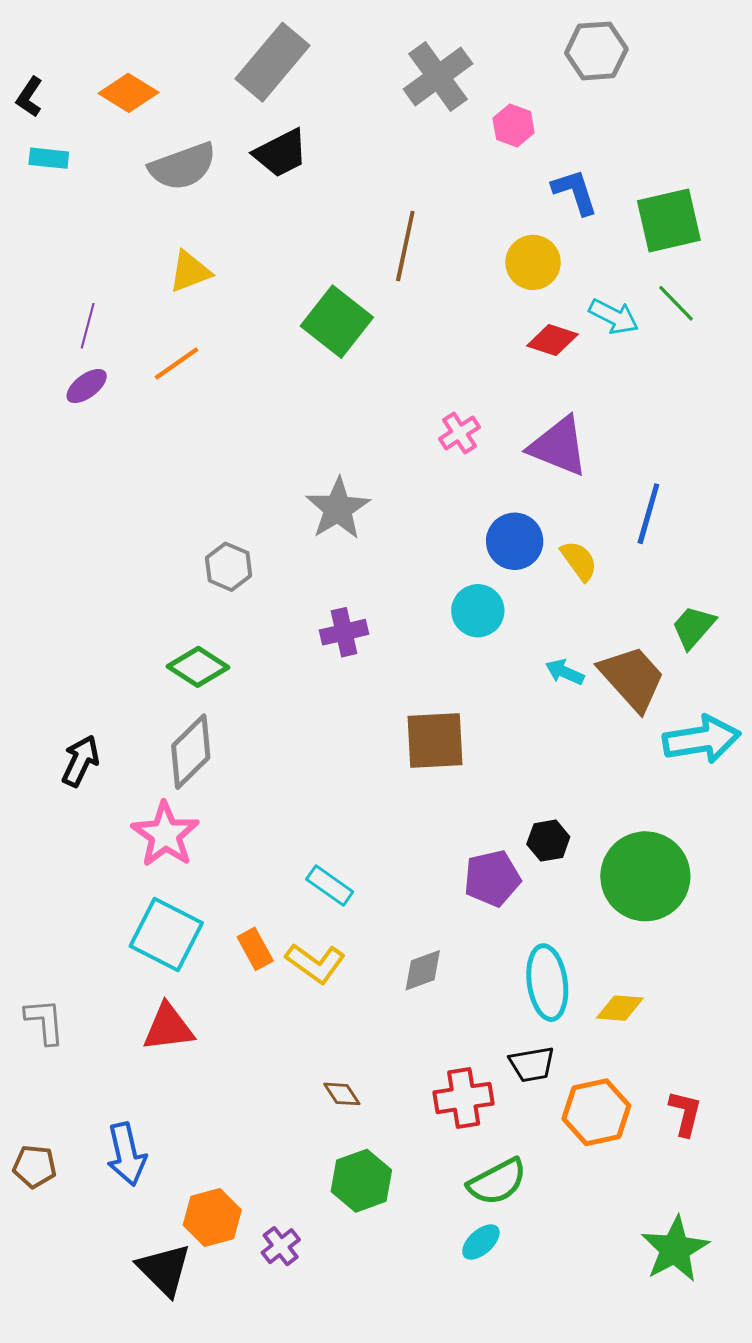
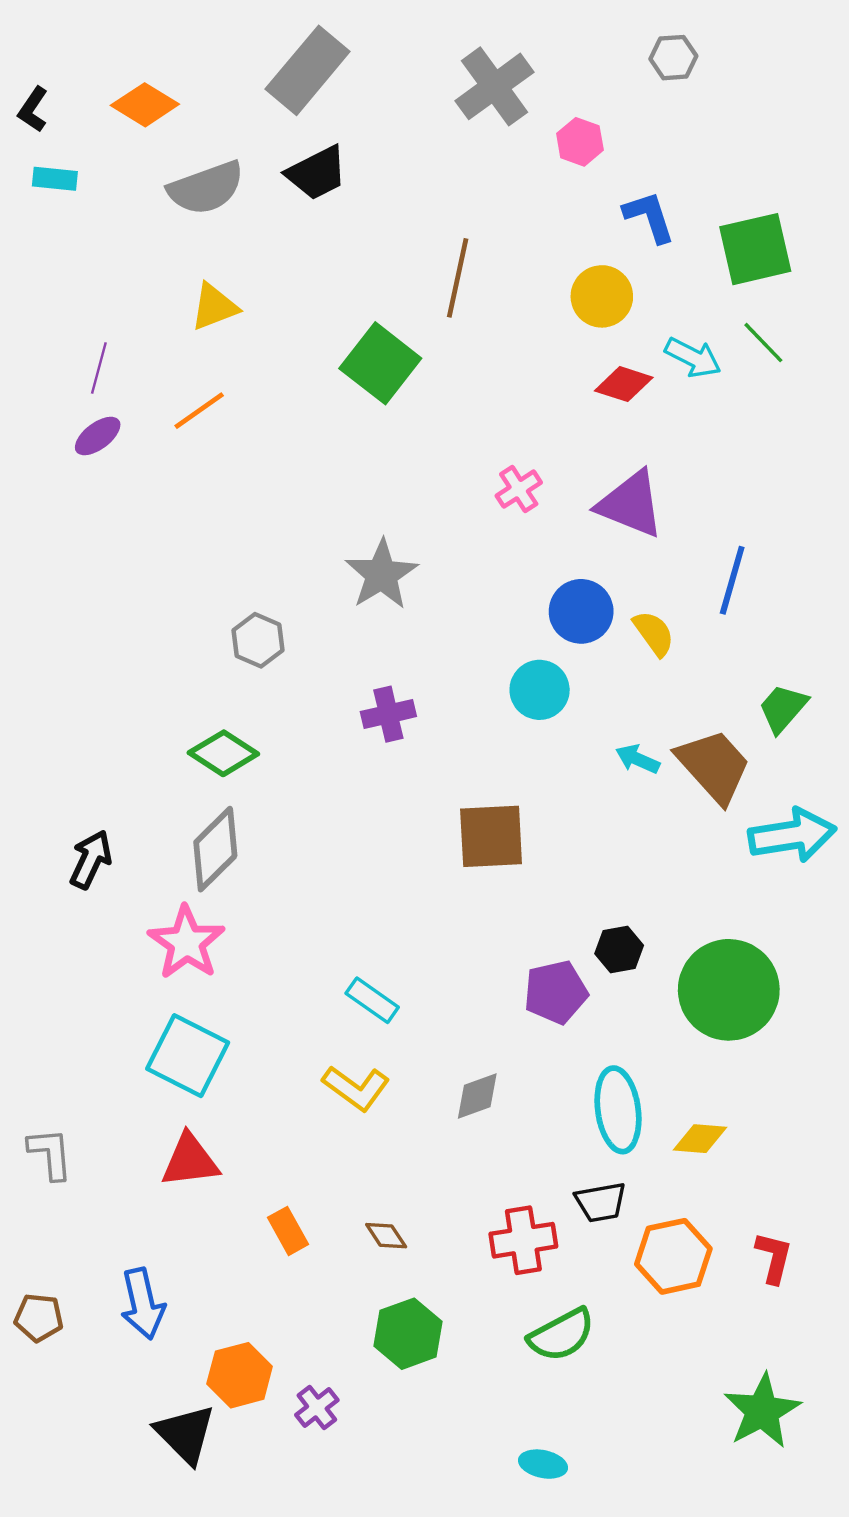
gray hexagon: (596, 51) -> (673, 58), size x0.7
orange rectangle: (255, 949) -> (288, 1231), moved
cyan ellipse: (481, 1242) -> (543, 1464), moved, turned 54

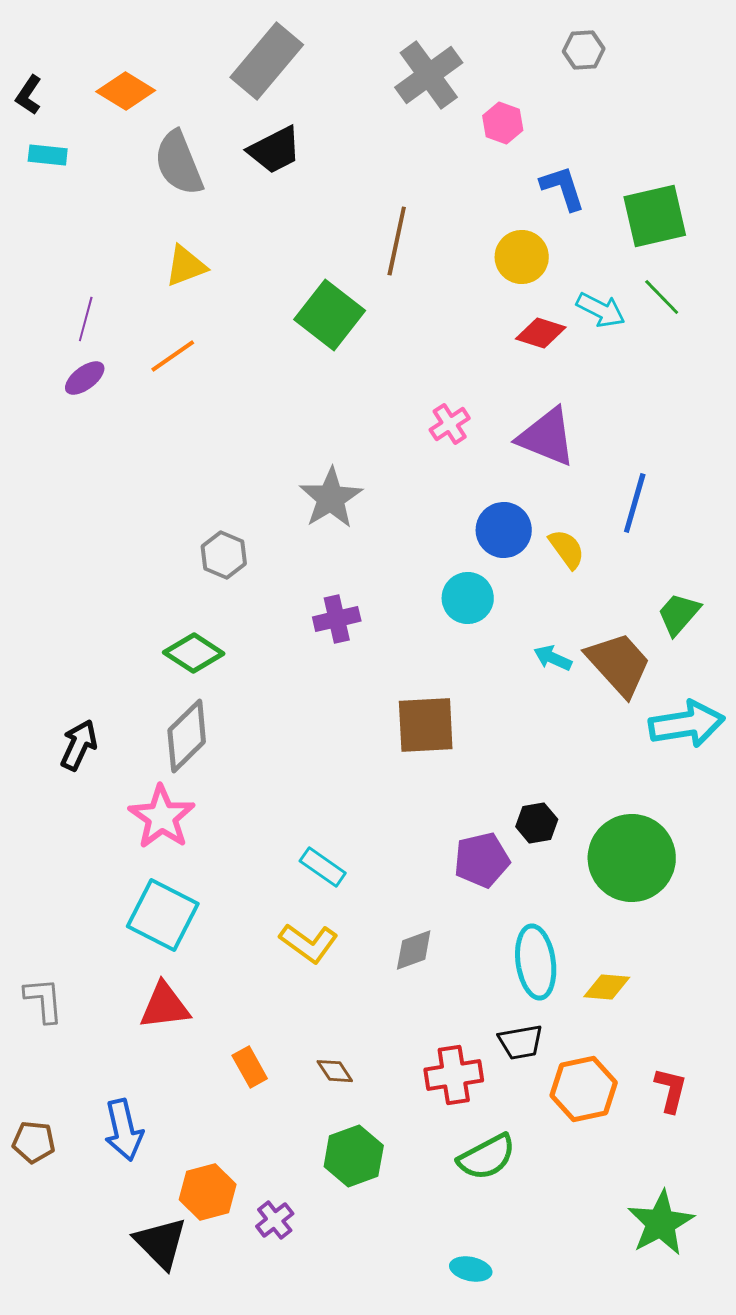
gray semicircle: (206, 188) -> (179, 163), turned 88

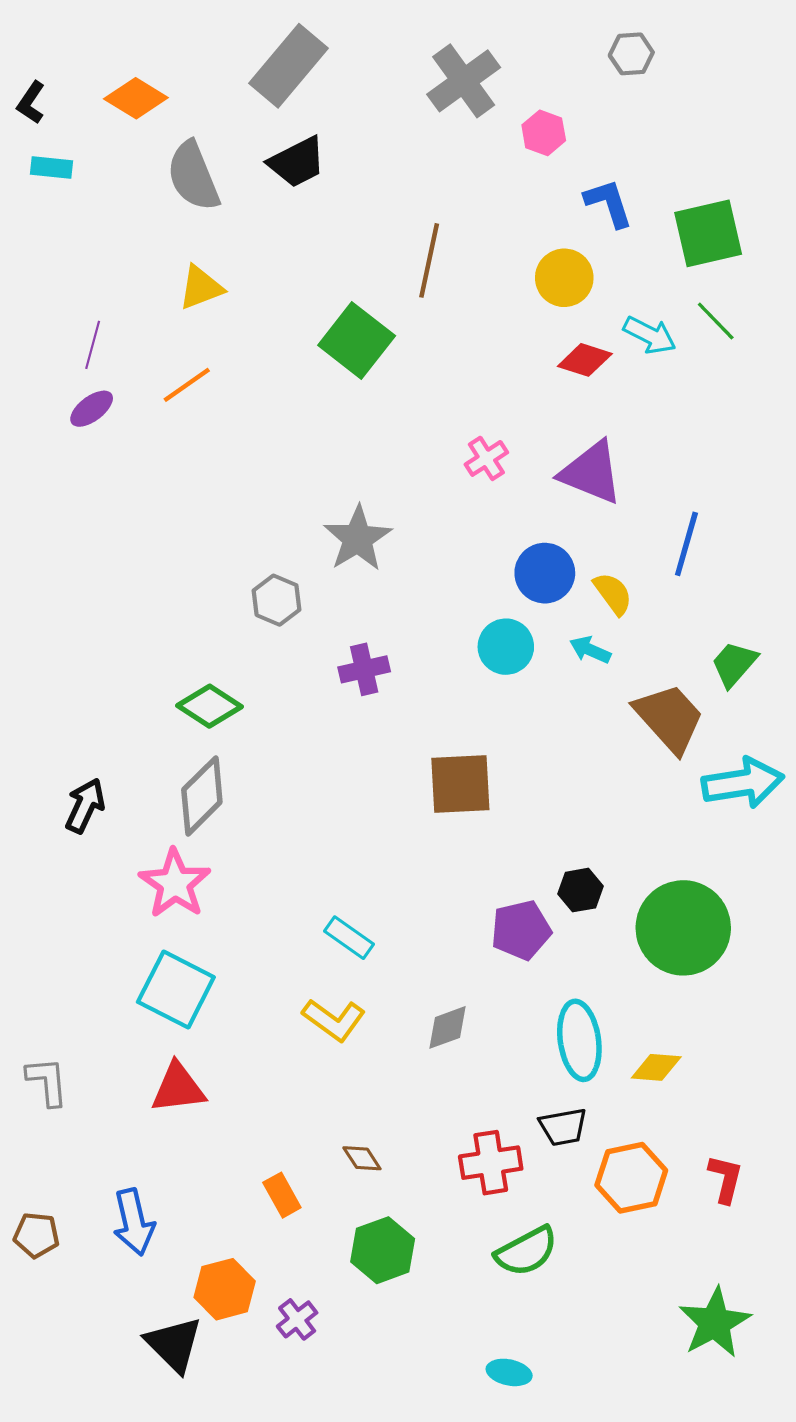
gray hexagon: (224, 555) -> (277, 600), moved
cyan arrow: (553, 658) -> (590, 650), moved
orange rectangle: (250, 1067) -> (282, 1195), moved

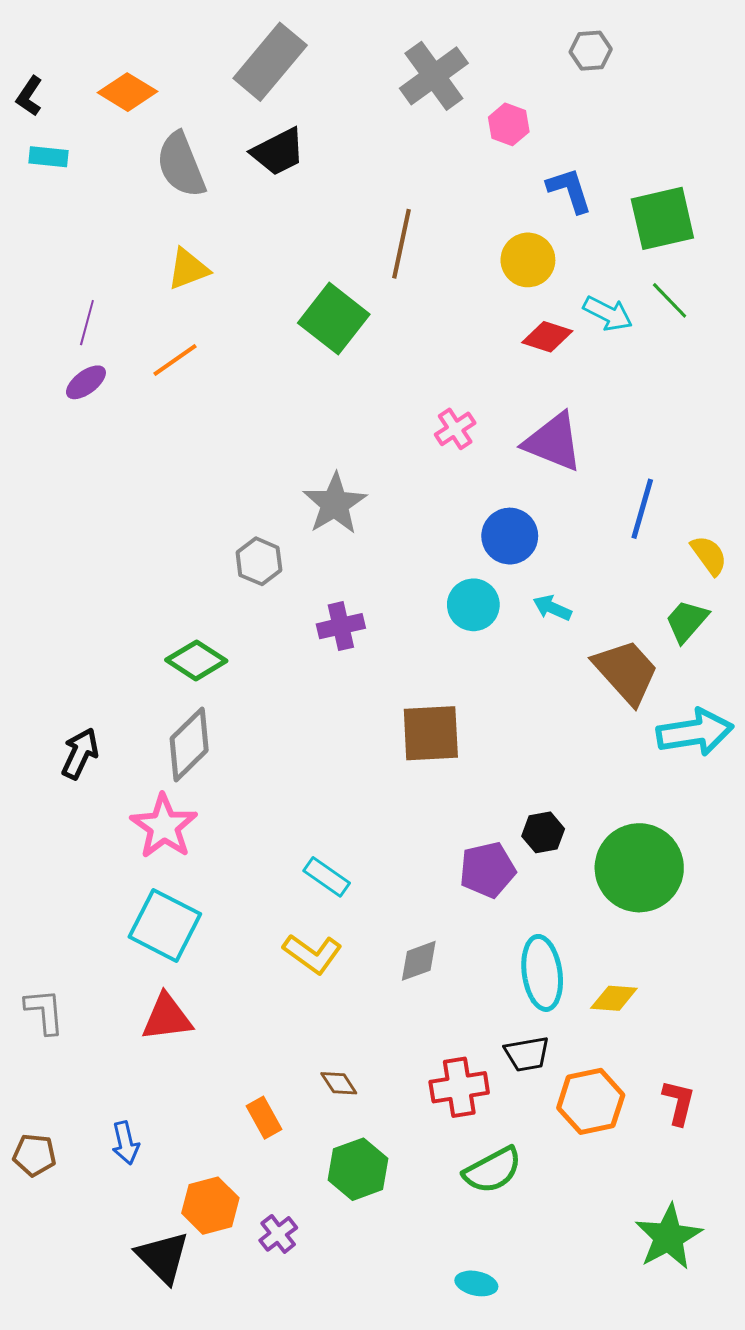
yellow semicircle: (613, 594) -> (709, 555), moved
blue arrow: (134, 1222) -> (125, 1143), size x0.7

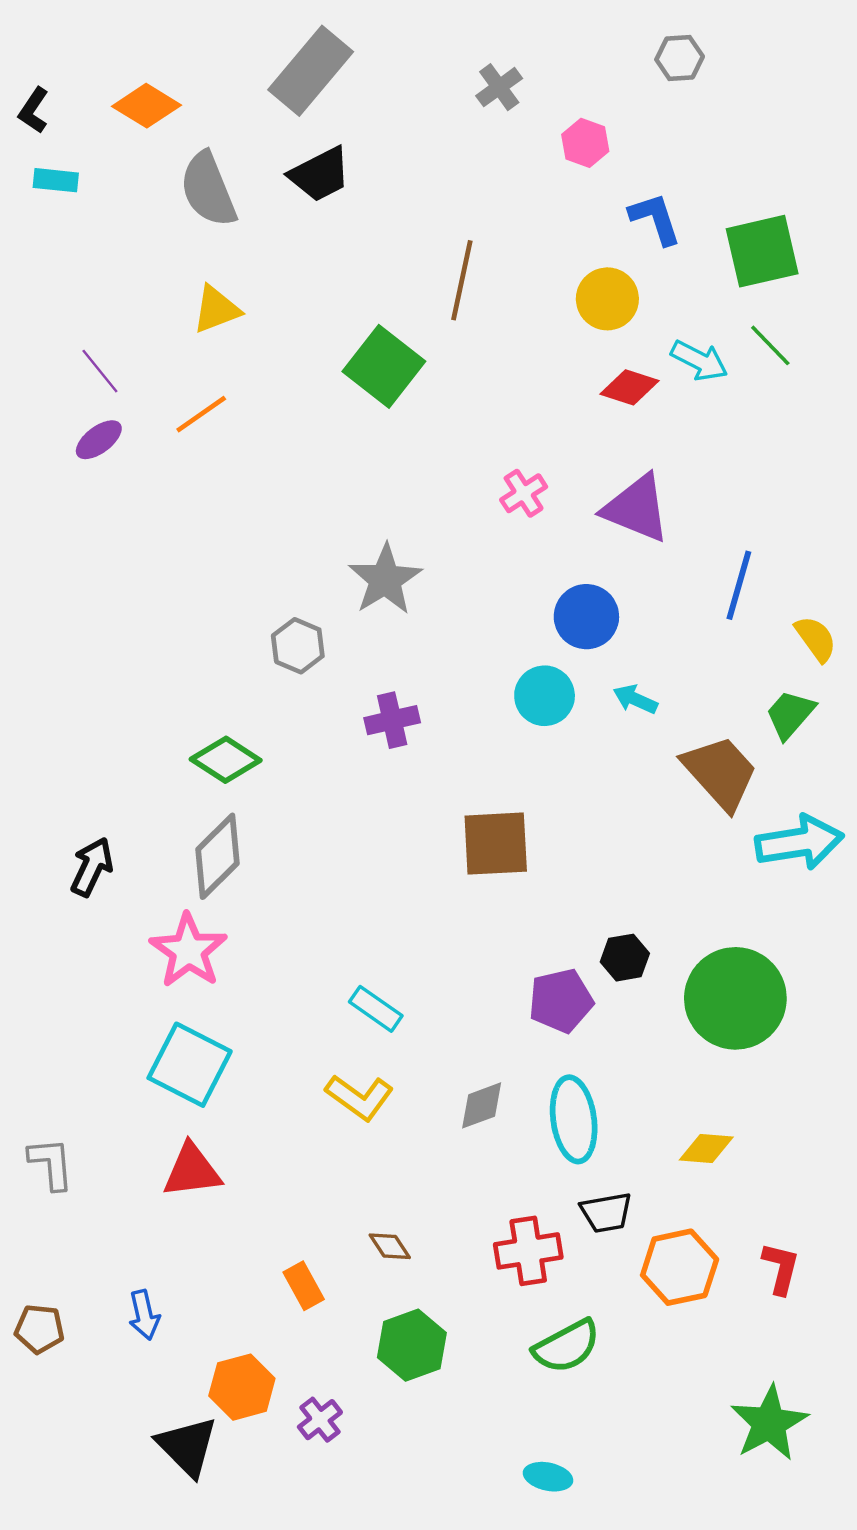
gray cross: (434, 76) -> (499, 87), size x0.6
purple line: (87, 323) -> (100, 371), turned -54
cyan ellipse: (542, 973) -> (574, 1119), moved

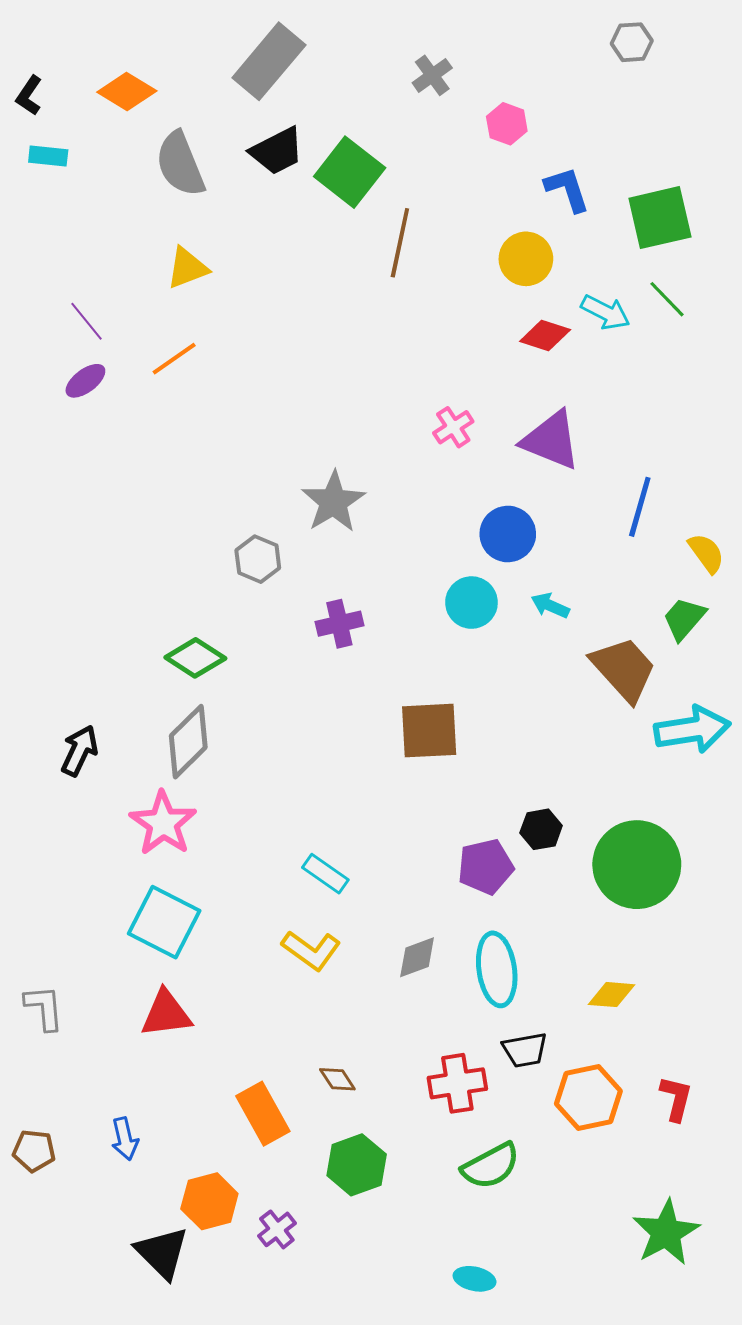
gray hexagon: (680, 58) -> (632, 42), moved
green square: (384, 366) -> (350, 172), moved
orange rectangle: (304, 1286) -> (263, 1114), size x1.5

